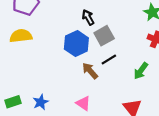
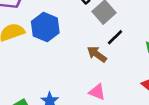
blue hexagon: (76, 43) -> (45, 27), moved

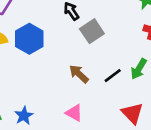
black line: (115, 37) -> (113, 76), moved

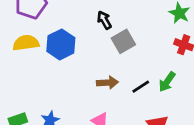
brown arrow: (79, 74) -> (107, 83), turned 130

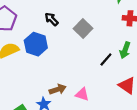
black arrow: (104, 20) -> (51, 19), moved
brown arrow: (107, 83) -> (58, 89), moved

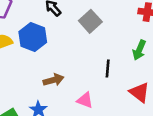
black line: (106, 60) -> (108, 68), moved, turned -40
brown arrow: (58, 89) -> (53, 80), moved

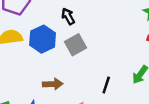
gray square: (90, 21) -> (75, 45), moved

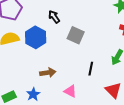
gray square: (75, 45) -> (76, 35), moved, turned -30

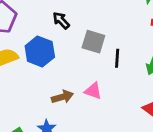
black line: (91, 69) -> (117, 58), moved
pink triangle: (70, 91) -> (93, 91), moved

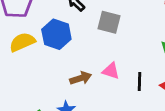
black line: (117, 58) -> (140, 82), moved

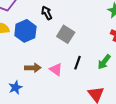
black line: (140, 82) -> (77, 63), moved

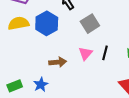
gray square: (66, 34) -> (90, 24), turned 30
pink triangle: (56, 69) -> (85, 54), moved, turned 40

